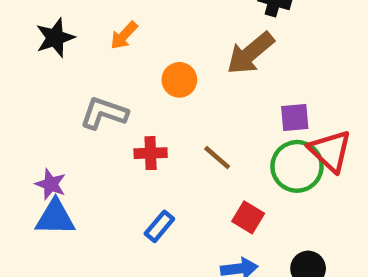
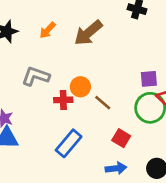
brown arrow: (250, 53) -> (88, 33), moved
orange circle: (179, 80) -> (80, 87), moved
blue rectangle: (159, 226) -> (69, 143), size x1.5

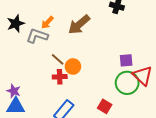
gray L-shape: (36, 76) -> (37, 36), moved
brown line: (103, 103) -> (58, 59), moved

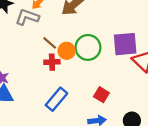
purple square: (126, 60) -> (125, 44), size x1.6
green circle: (127, 83) -> (88, 47), moved

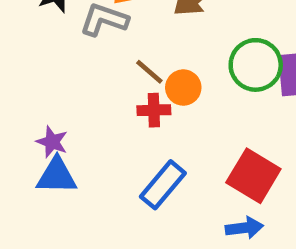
green circle: (88, 47) -> (256, 65), moved
red square: (101, 95) -> (253, 176), size x1.6

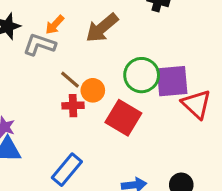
red square: (253, 176) -> (123, 118), moved
blue rectangle: (163, 185) -> (67, 170), moved

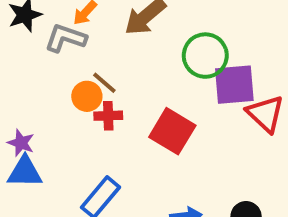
green circle: (142, 75) -> (205, 56), moved
orange circle: (93, 90) -> (87, 96), moved

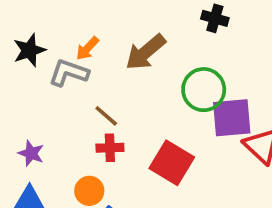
orange circle: (87, 96) -> (89, 191), moved
purple star: (21, 143) -> (31, 153), moved

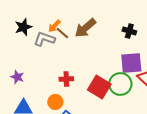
black cross: (215, 18) -> (129, 31), moved
green circle: (204, 90) -> (120, 84), moved
brown line: (106, 116) -> (62, 33), moved
purple star: (31, 153) -> (17, 77), moved

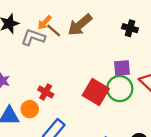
purple square: (131, 63) -> (122, 68), moved, size x0.7
red cross: (66, 79) -> (46, 92), moved, turned 32
orange circle: (55, 102) -> (30, 109), moved

